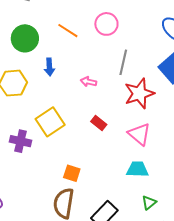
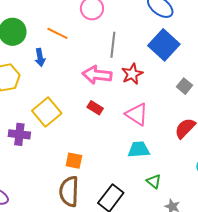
orange line: (68, 31) -> (57, 33), moved
pink arrow: (88, 82) -> (97, 75), moved, size x1.8
red star: (139, 93) -> (132, 74), size x0.7
green triangle: (149, 203) -> (154, 181), turned -35

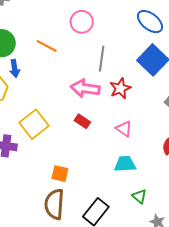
blue arrow: (40, 57) -> (15, 68), moved
pink triangle: (137, 114) -> (124, 129), size x0.7

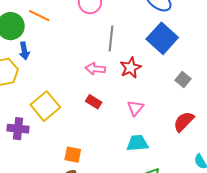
orange line: (47, 46) -> (39, 16), moved
pink arrow: (85, 88) -> (95, 69), size x0.7
pink triangle: (124, 129) -> (135, 108), turned 36

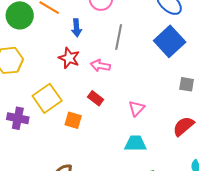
blue arrow: (24, 51) -> (77, 28), moved
red star: (131, 68) -> (69, 58), moved, turned -30
gray square: (183, 79) -> (187, 84), turned -35
orange square: (73, 155) -> (73, 120), moved

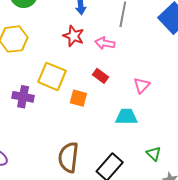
yellow square: (47, 98) -> (52, 76), turned -32
cyan trapezoid: (135, 144) -> (126, 117), moved

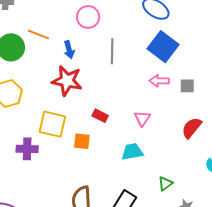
red star: (74, 36) -> (67, 81), size x1.4
pink arrow: (105, 43) -> (159, 81), moved
green triangle: (154, 154) -> (165, 184), turned 49

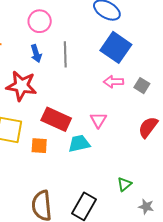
blue arrow: (69, 50) -> (36, 54), moved
gray square: (187, 86) -> (142, 86), turned 35
red rectangle: (100, 116) -> (56, 119), size x1.8
cyan trapezoid: (132, 152) -> (79, 144), moved

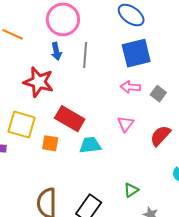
pink circle: (40, 21) -> (63, 19), size x1.4
blue square: (116, 47) -> (136, 53), turned 36
pink triangle: (98, 120) -> (126, 124), moved

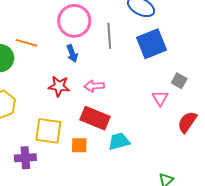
gray line: (85, 55) -> (109, 36), moved
red star: (39, 82) -> (59, 86), size x0.7
pink arrow: (130, 87) -> (94, 86), moved
pink triangle: (126, 124) -> (160, 98), moved

